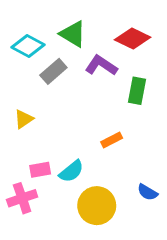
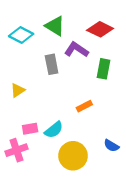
gray rectangle: (53, 71) -> (52, 64), moved, turned -60

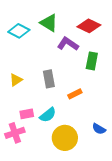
gray rectangle: (52, 64) -> (49, 79), moved

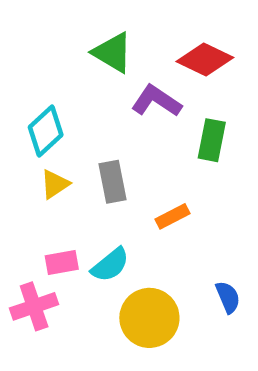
cyan diamond: (19, 31) -> (46, 131), moved, turned -70
yellow triangle: (16, 80) -> (55, 184), moved
blue semicircle: (99, 129) -> (228, 297), turned -144

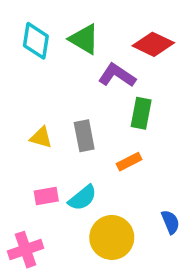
cyan diamond: (46, 131) -> (36, 41), moved, turned -39
green rectangle: (212, 140) -> (141, 113), moved
yellow triangle: (55, 184) -> (41, 137), turned 50
pink cross: (34, 306) -> (26, 250), moved

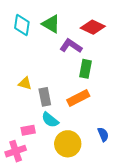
gray rectangle: (84, 136) -> (45, 97), moved
orange rectangle: (129, 162) -> (78, 98), size x1.5
pink rectangle: (46, 196) -> (28, 130), moved
cyan semicircle: (82, 198) -> (50, 120), turned 78

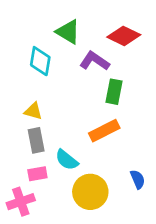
cyan diamond: (22, 25) -> (40, 61), moved
gray rectangle: (45, 97) -> (36, 140), moved

